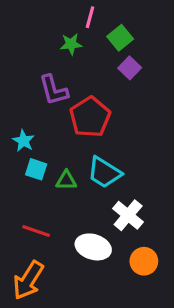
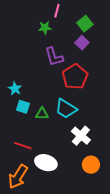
green square: (120, 38) -> (85, 24), moved
purple L-shape: (54, 90) -> (54, 57), moved
red pentagon: (90, 117) -> (75, 77), moved
white ellipse: (93, 247) -> (46, 163), moved

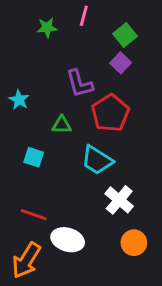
green star: (45, 28) -> (47, 28), moved
cyan star: (15, 89) -> (19, 100), moved
green triangle: (42, 114) -> (62, 125), moved

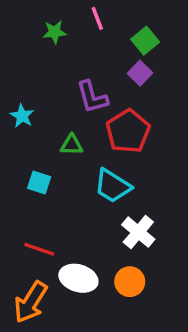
pink line: (84, 16) -> (97, 18), turned -36
orange circle: (134, 243) -> (130, 282), moved

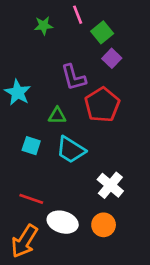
green square: (145, 41) -> (102, 32), moved
cyan star: (22, 116) -> (18, 92), size x1.4
cyan trapezoid: (113, 186) -> (71, 150), moved

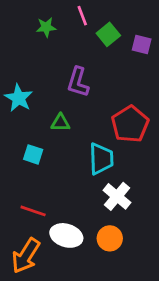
purple square: (112, 58) -> (142, 45), moved, turned -30
purple L-shape: (74, 77) -> (78, 82), turned 32
red pentagon: (102, 105) -> (130, 124), moved
cyan trapezoid: (71, 150) -> (101, 159), moved, turned -124

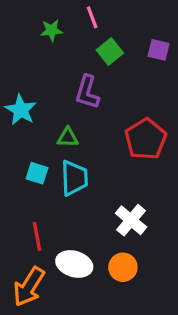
green square: (108, 34) -> (110, 51), moved
cyan trapezoid: (101, 159) -> (74, 178), moved
red line: (33, 211) -> (37, 236), turned 60

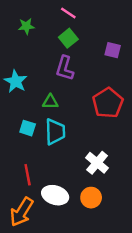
pink line: (92, 17) -> (68, 13), turned -35
green star: (52, 30) -> (26, 26), moved
purple square: (159, 50) -> (113, 50), moved
green square: (110, 51) -> (68, 38), moved

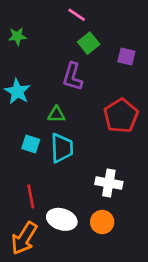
green star: (26, 26) -> (17, 36), moved
green square: (68, 38) -> (89, 43), moved
white cross: (97, 163) -> (109, 183), turned -30

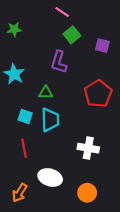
red line: (31, 196) -> (24, 148), moved
orange circle: (102, 222) -> (87, 193), moved
orange arrow: (24, 238) -> (20, 193), size x0.7

